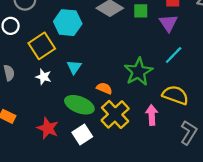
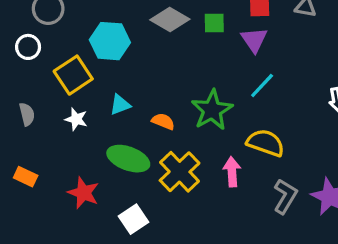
cyan triangle: (74, 67) -> (120, 105), turned 35
orange semicircle: (104, 88) -> (163, 121), moved
white square: (82, 134) -> (133, 219), moved

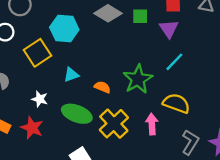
white star: (76, 119) -> (40, 99), moved
red star: (83, 193) -> (32, 128), moved

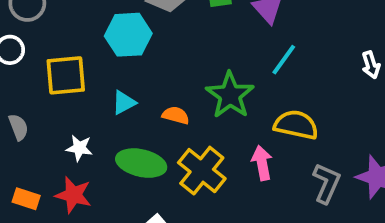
cyan hexagon: (64, 28) -> (128, 35), moved
yellow square: (38, 53) -> (66, 75), turned 36

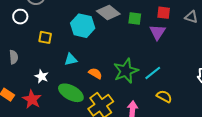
cyan line: (284, 60) -> (153, 73), moved
yellow square: (66, 75) -> (45, 37), size x0.6
yellow semicircle: (296, 125) -> (164, 96), moved, size x0.7

